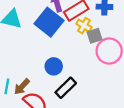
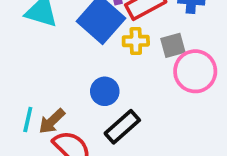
yellow cross: (84, 26) -> (136, 41), moved, turned -35

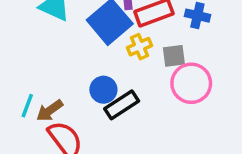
yellow cross: (136, 41) -> (139, 47), turned -30
black rectangle: (122, 127) -> (122, 105), moved

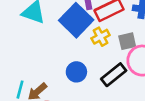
black rectangle: (122, 105) -> (114, 75), moved

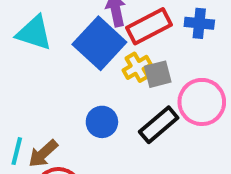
gray square: (127, 41) -> (158, 74), moved

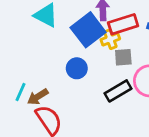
yellow cross: (137, 67) -> (110, 39), moved
blue circle: (102, 122) -> (77, 68), moved

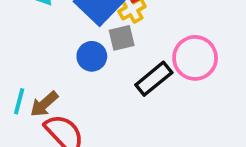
gray square: (123, 57) -> (122, 38), moved

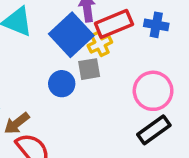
black rectangle: (154, 79) -> (154, 130), moved

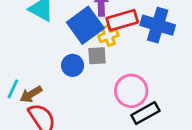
blue cross: (156, 25) -> (158, 25), size x1.6
pink circle: (153, 91) -> (131, 91), moved

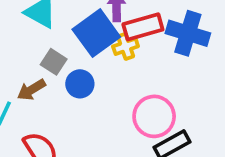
gray square: (97, 56) -> (54, 62), moved, turned 36
brown arrow: (31, 94) -> (31, 90), moved

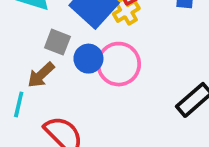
pink circle: (154, 116) -> (119, 64), moved

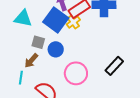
pink circle: (119, 64) -> (76, 73), moved

